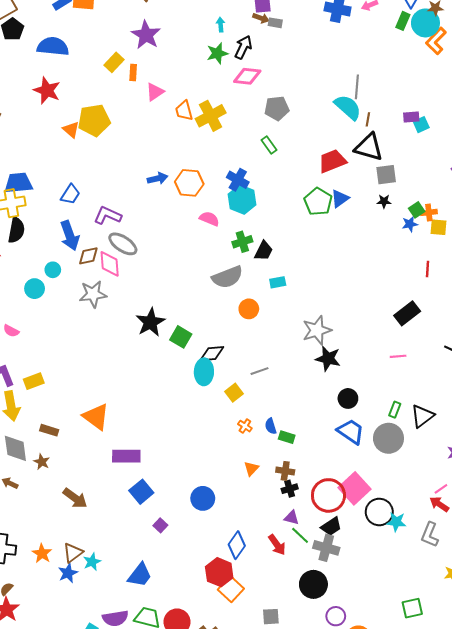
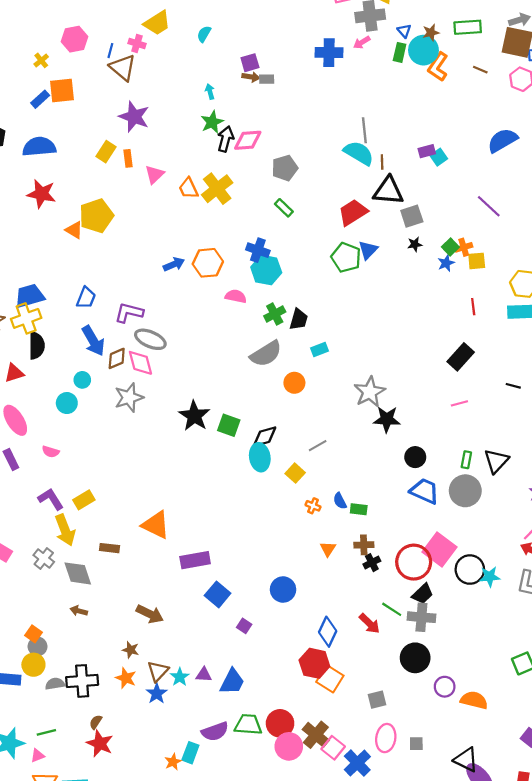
black arrow: (243, 47) -> (226, 139), moved
brown star: (42, 462) -> (131, 650), moved
purple triangle: (292, 518) -> (204, 675), moved

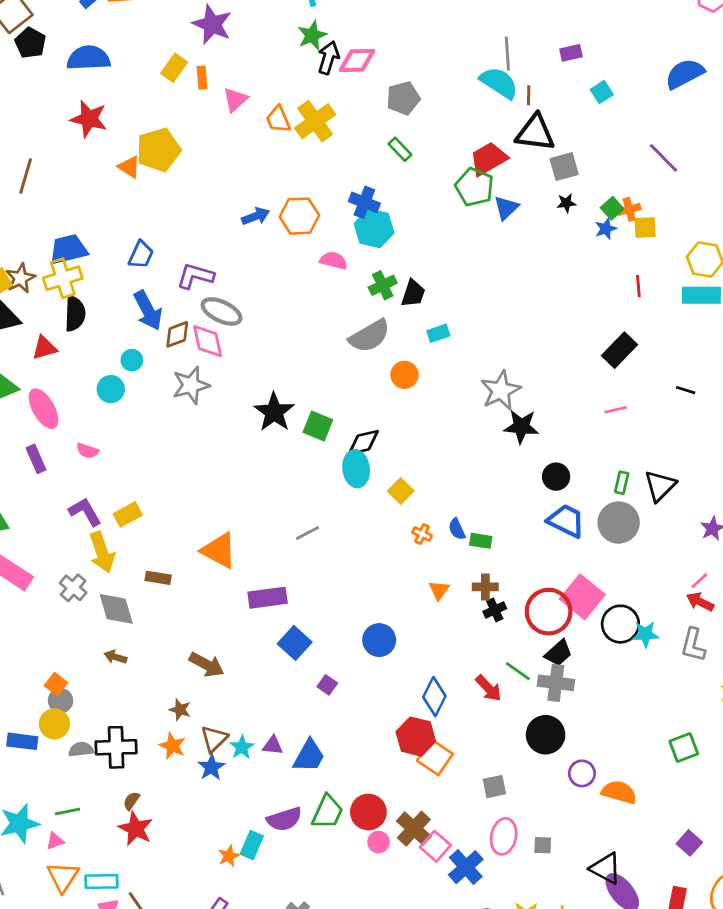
purple rectangle: (427, 151) -> (571, 53), moved
green pentagon: (346, 257) -> (474, 187), moved
gray line: (318, 446) -> (308, 533), moved
green trapezoid: (248, 725) -> (327, 812), turned 108
pink circle: (289, 746) -> (379, 842), size x0.6

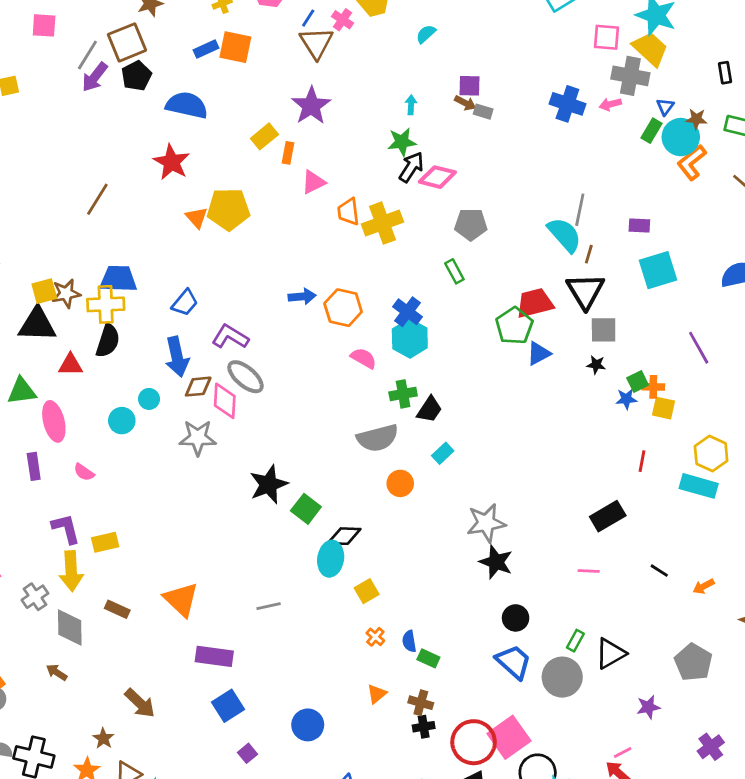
cyan square: (602, 92) -> (658, 270), size x1.8
black triangle: (535, 133) -> (585, 291), turned 36
cyan rectangle: (438, 333) -> (443, 453), turned -40

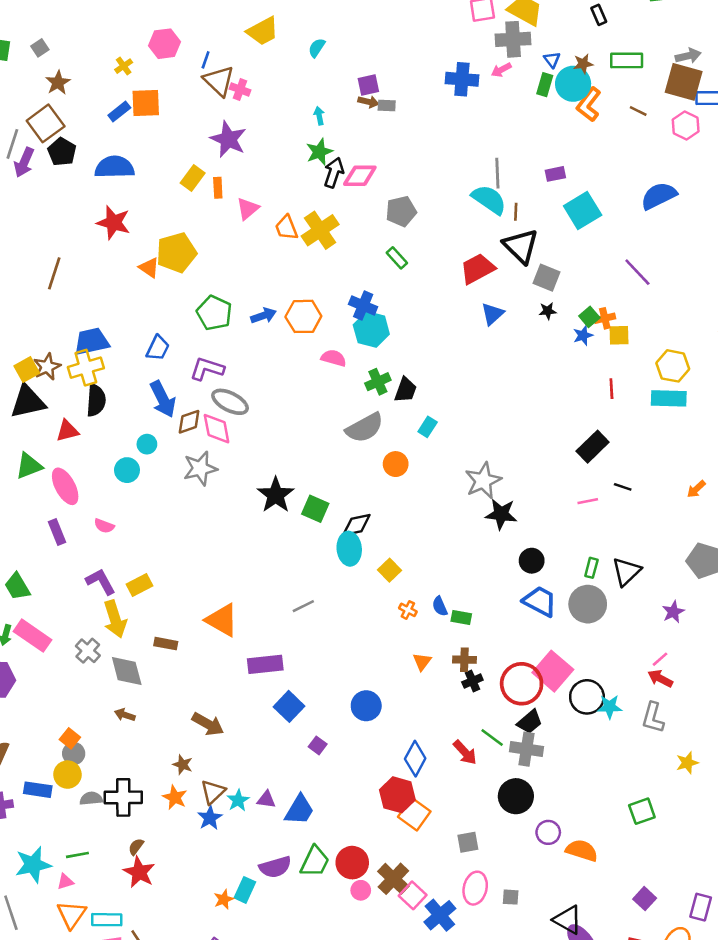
pink cross: (342, 20) -> (240, 89), moved
green pentagon: (514, 326) -> (214, 313), moved
gray square: (604, 330) -> (546, 278), turned 36
black line: (659, 571) -> (623, 487), moved

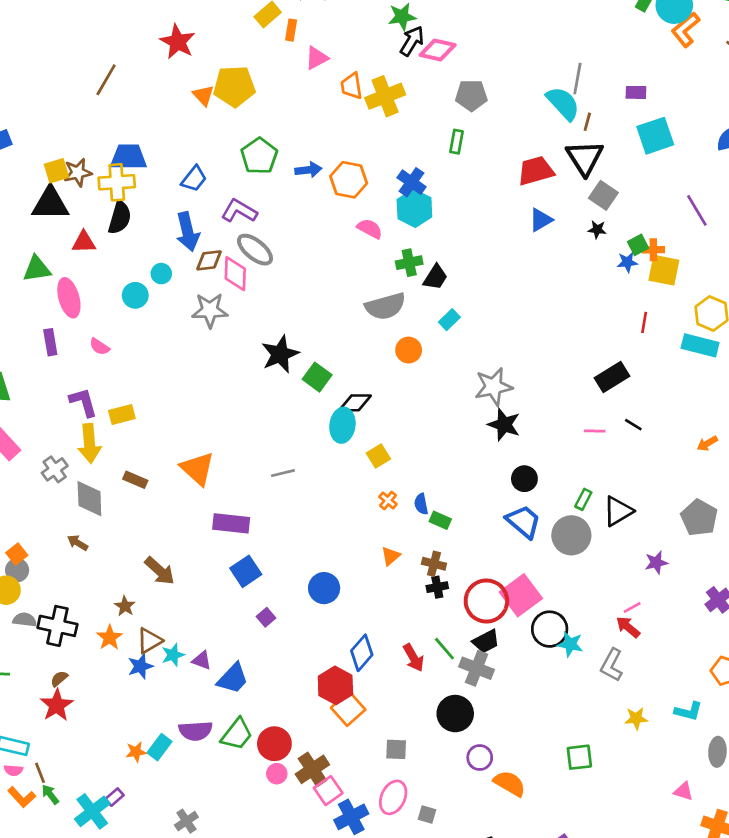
green rectangle: (397, 258) -> (456, 142), turned 40
yellow square: (619, 335) -> (664, 270), size x1.4

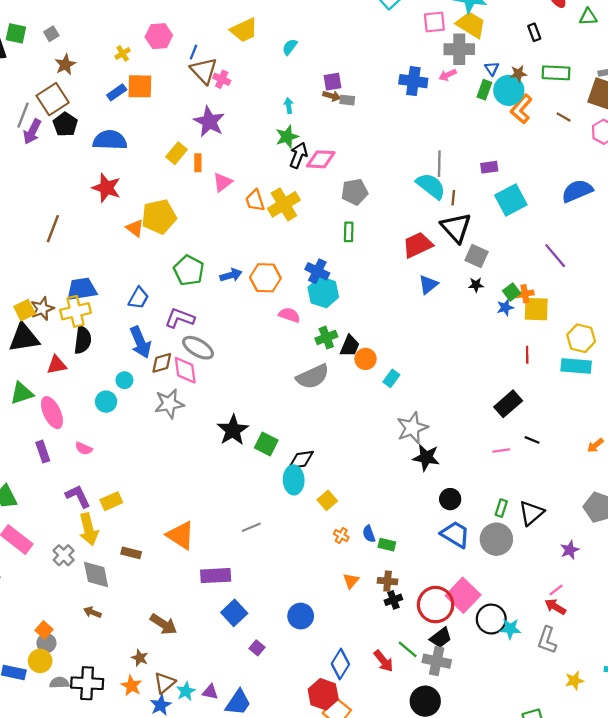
cyan rectangle: (449, 320) -> (391, 378), moved
orange circle: (409, 350) -> (366, 359), moved

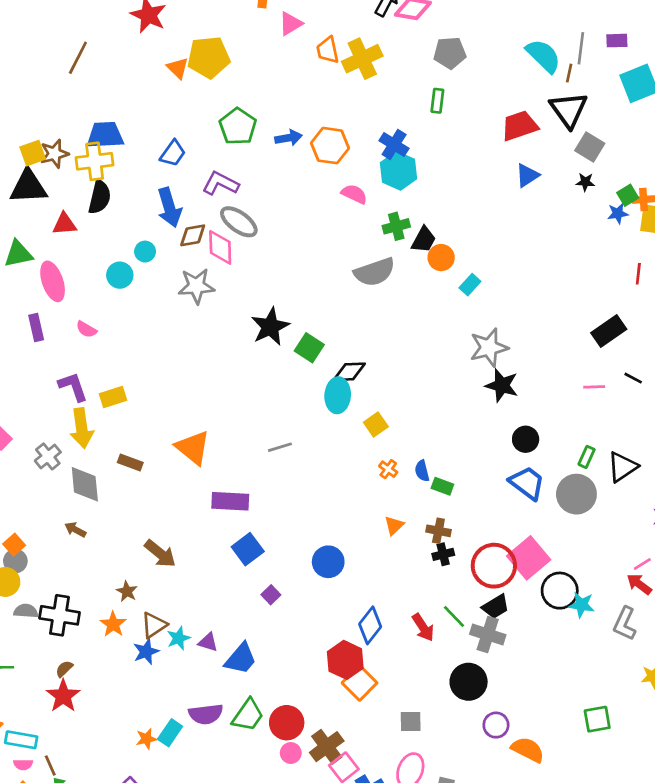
gray line: (439, 164) -> (581, 48), moved

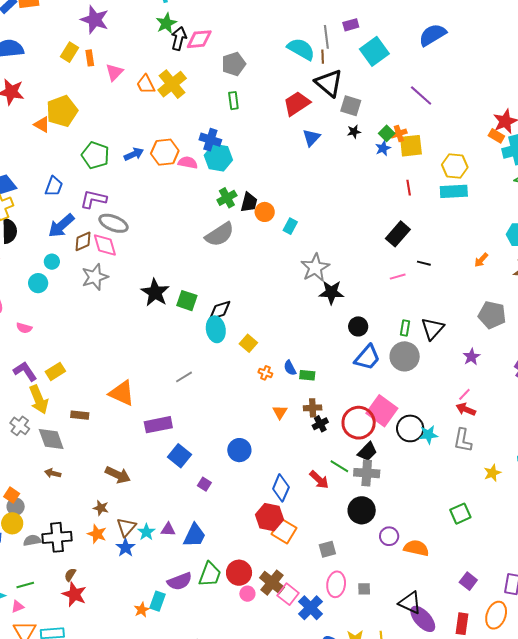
pink semicircle: (354, 194) -> (188, 163), moved
blue arrow: (169, 207) -> (61, 226), turned 80
blue trapezoid: (527, 483) -> (367, 357), turned 108

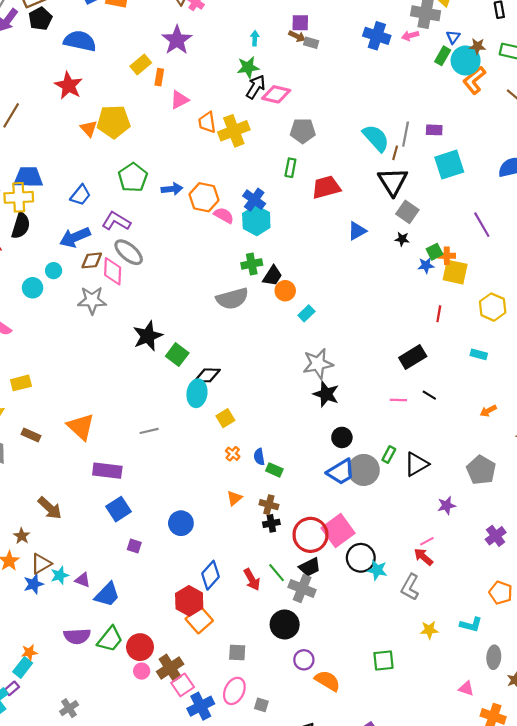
red trapezoid: (297, 103) -> (326, 187), moved
cyan rectangle: (454, 191) -> (479, 354), moved, size x0.6
gray circle: (405, 356) -> (364, 470), moved
purple square: (204, 484) -> (134, 546), turned -32
cyan rectangle: (157, 601) -> (23, 667), moved

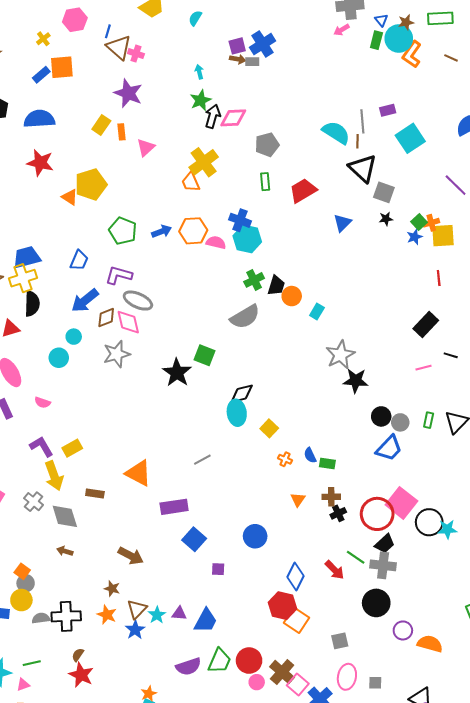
blue cross: (377, 36) -> (263, 44), moved, turned -35
orange trapezoid: (207, 122) -> (191, 182), moved
green square: (177, 355) -> (205, 355), moved
gray circle: (364, 470) -> (400, 422), moved, size x0.6

